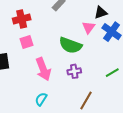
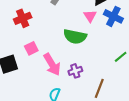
pink square: (26, 42) -> (31, 48), moved
purple cross: (74, 71) -> (75, 71), moved

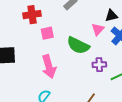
pink square: (31, 48) -> (47, 33), moved
purple cross: (75, 71) -> (99, 65), moved

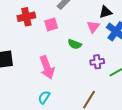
pink square: (47, 33) -> (51, 25), moved
green semicircle: (78, 45) -> (75, 44), size x0.6

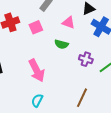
pink triangle: (93, 27) -> (69, 23), moved, turned -40
purple cross: (97, 62) -> (86, 59), turned 32

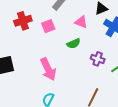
green semicircle: (61, 44) -> (74, 43), turned -40

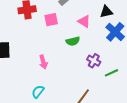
pink arrow: (48, 69) -> (43, 62), size x0.6

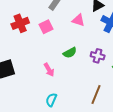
green semicircle: (73, 41) -> (70, 53), moved

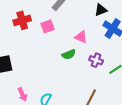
pink triangle: (78, 20) -> (81, 37), moved
pink arrow: (49, 70) -> (22, 94), moved

